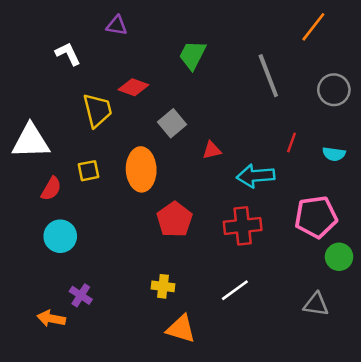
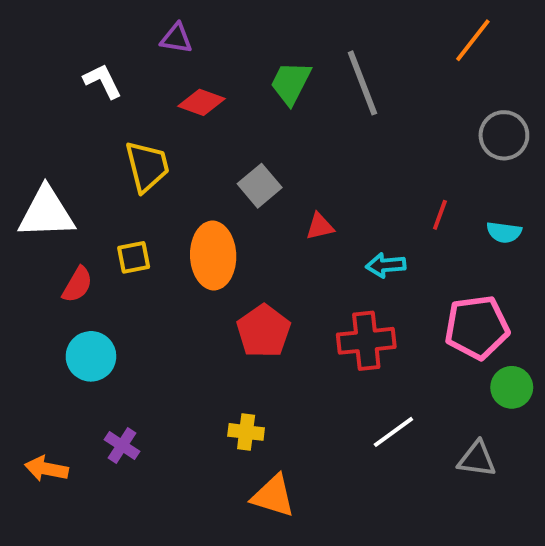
gray line: (268, 76) -> (362, 83), moved
red diamond: (133, 87) -> (201, 102), moved
cyan arrow: (256, 176) -> (386, 265), size x0.7
white line: (235, 290) -> (393, 432), moved
orange arrow: (51, 318) -> (46, 469), moved

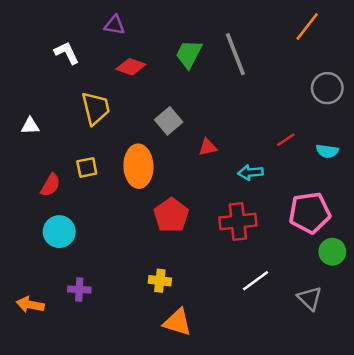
white triangle: (46, 213) -> (30, 126), moved, size x0.5
red line: (440, 215) -> (286, 140), turned 36
purple cross: (122, 446) -> (79, 289), turned -30
gray triangle: (477, 459) -> (310, 298), turned 36

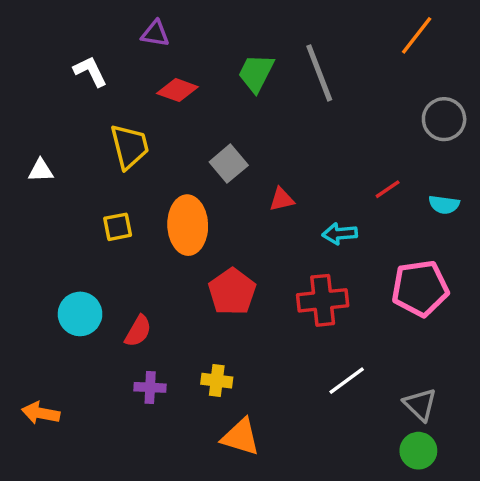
red semicircle: (50, 185) -> (138, 331), moved
green circle: (332, 252) -> (418, 451), moved
purple cross: (79, 289) -> (150, 387), moved

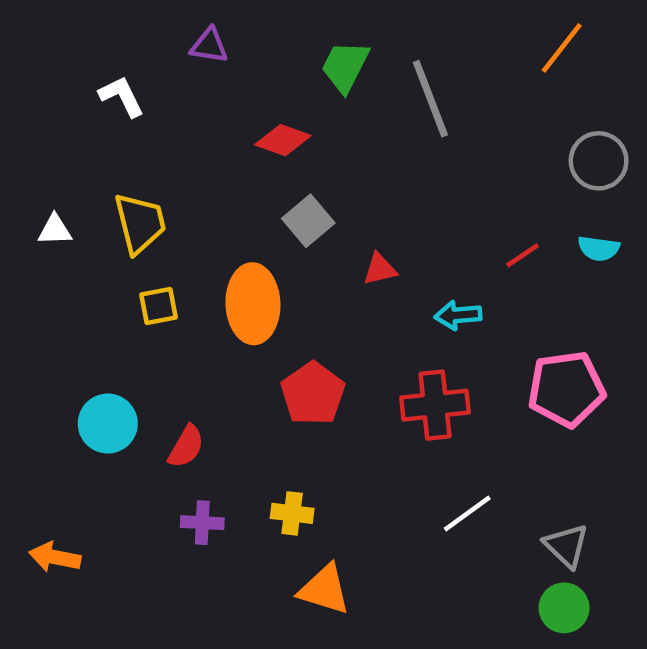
green trapezoid: (256, 73) -> (345, 66), moved
red diamond: (177, 90) -> (283, 140), moved
yellow trapezoid: (130, 146) -> (140, 223), moved
cyan semicircle: (444, 205) -> (599, 248), moved

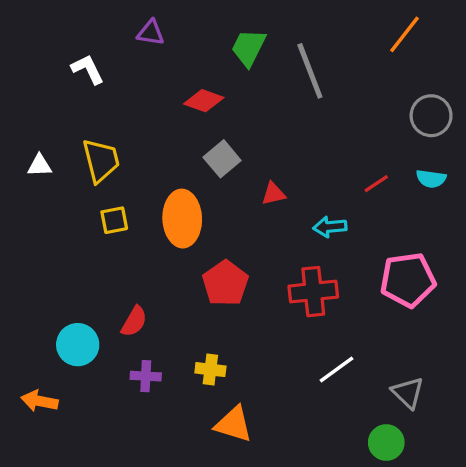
cyan circle: (108, 424) -> (78, 345), moved
green circle: (564, 608) -> (386, 443), moved

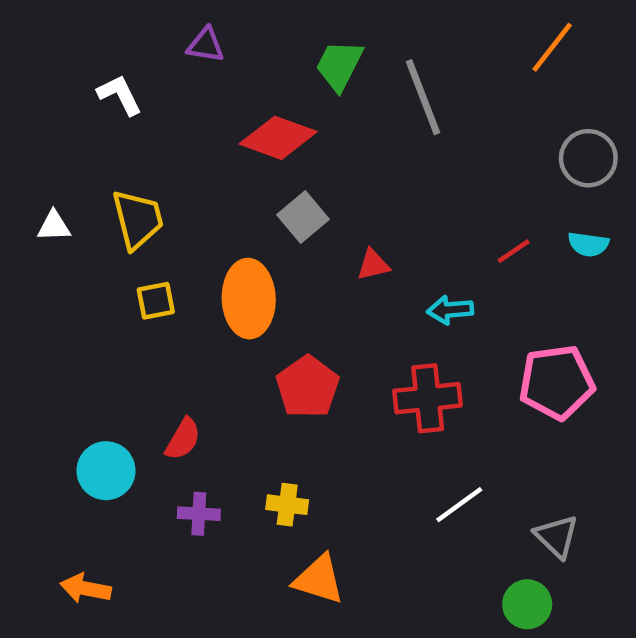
red diamond: (204, 101) -> (278, 138), size x1.4
orange arrow: (40, 401) -> (86, 588), moved

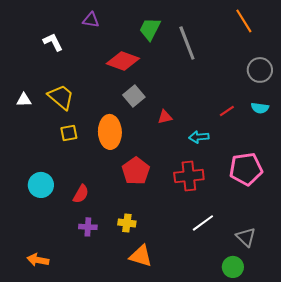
orange line: (552, 47) -> (244, 21), turned -70
yellow trapezoid: (138, 219) -> (61, 97), turned -36
cyan circle: (106, 471) -> (41, 185), moved

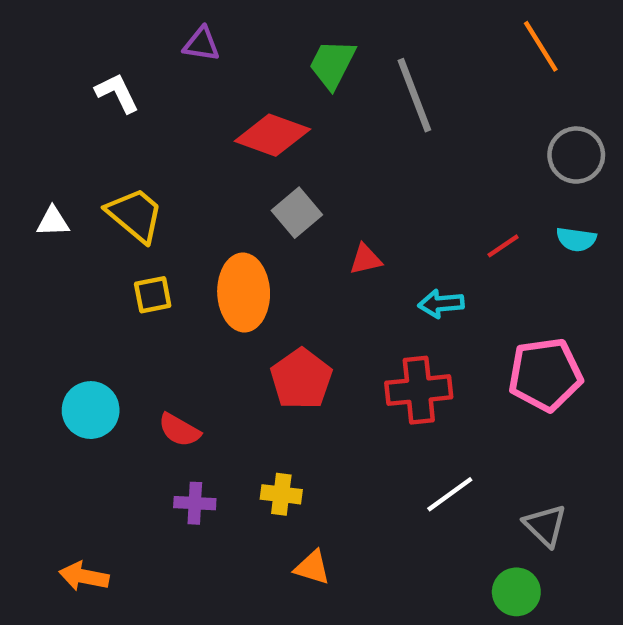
red semicircle: (81, 194) -> (179, 430), turned 90
orange triangle: (141, 256) -> (312, 567), size x0.7

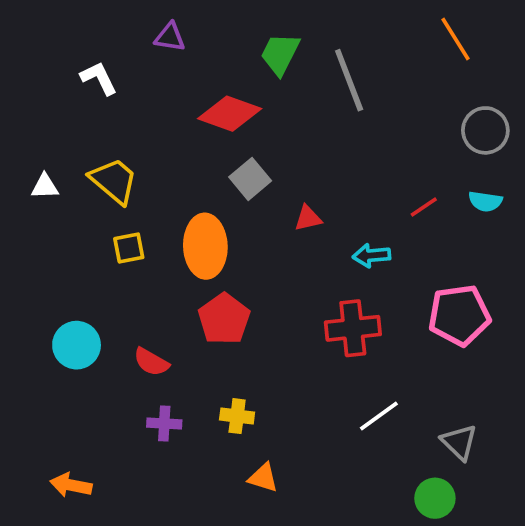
red pentagon: (301, 379) -> (224, 319), moved

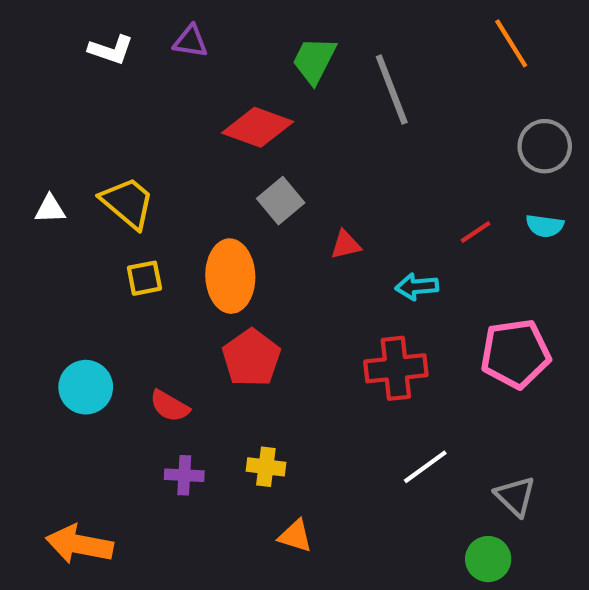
white L-shape: (99, 78) -> (111, 50), moved, turned 135
orange arrow: (71, 485) -> (79, 544), size x1.4

